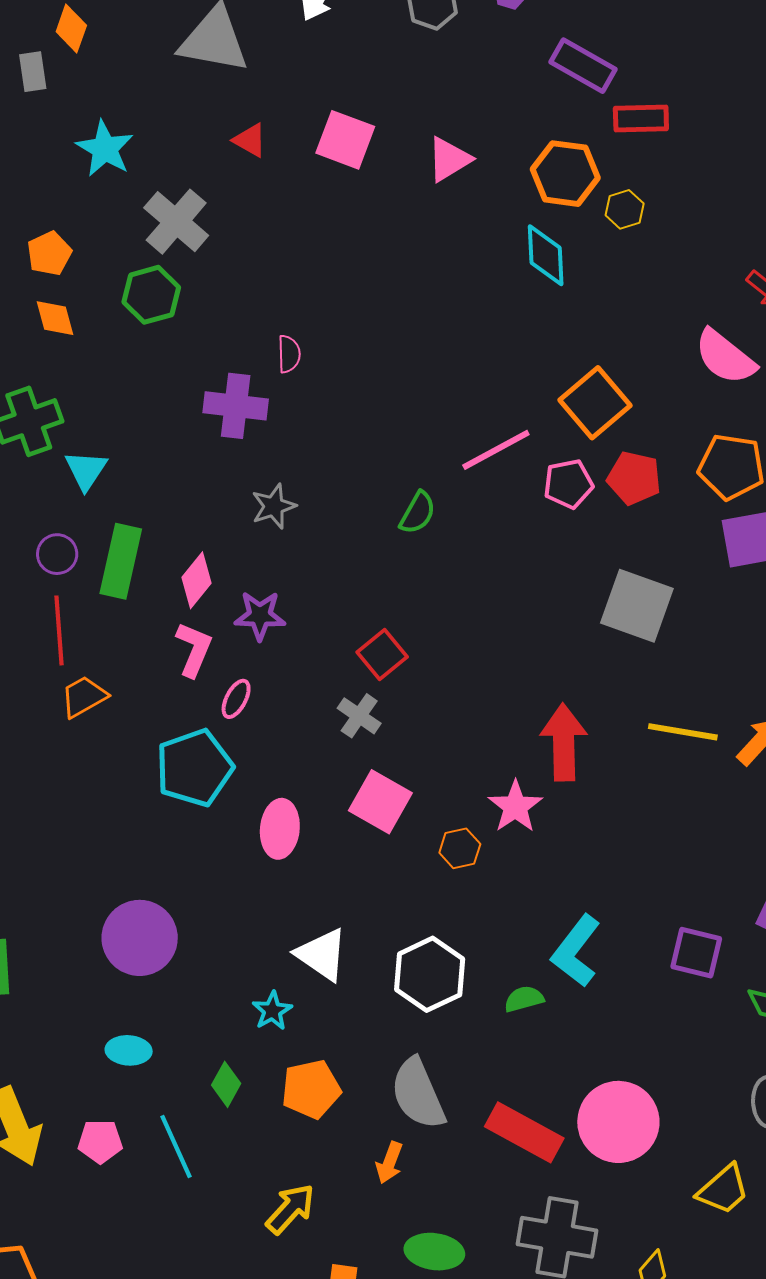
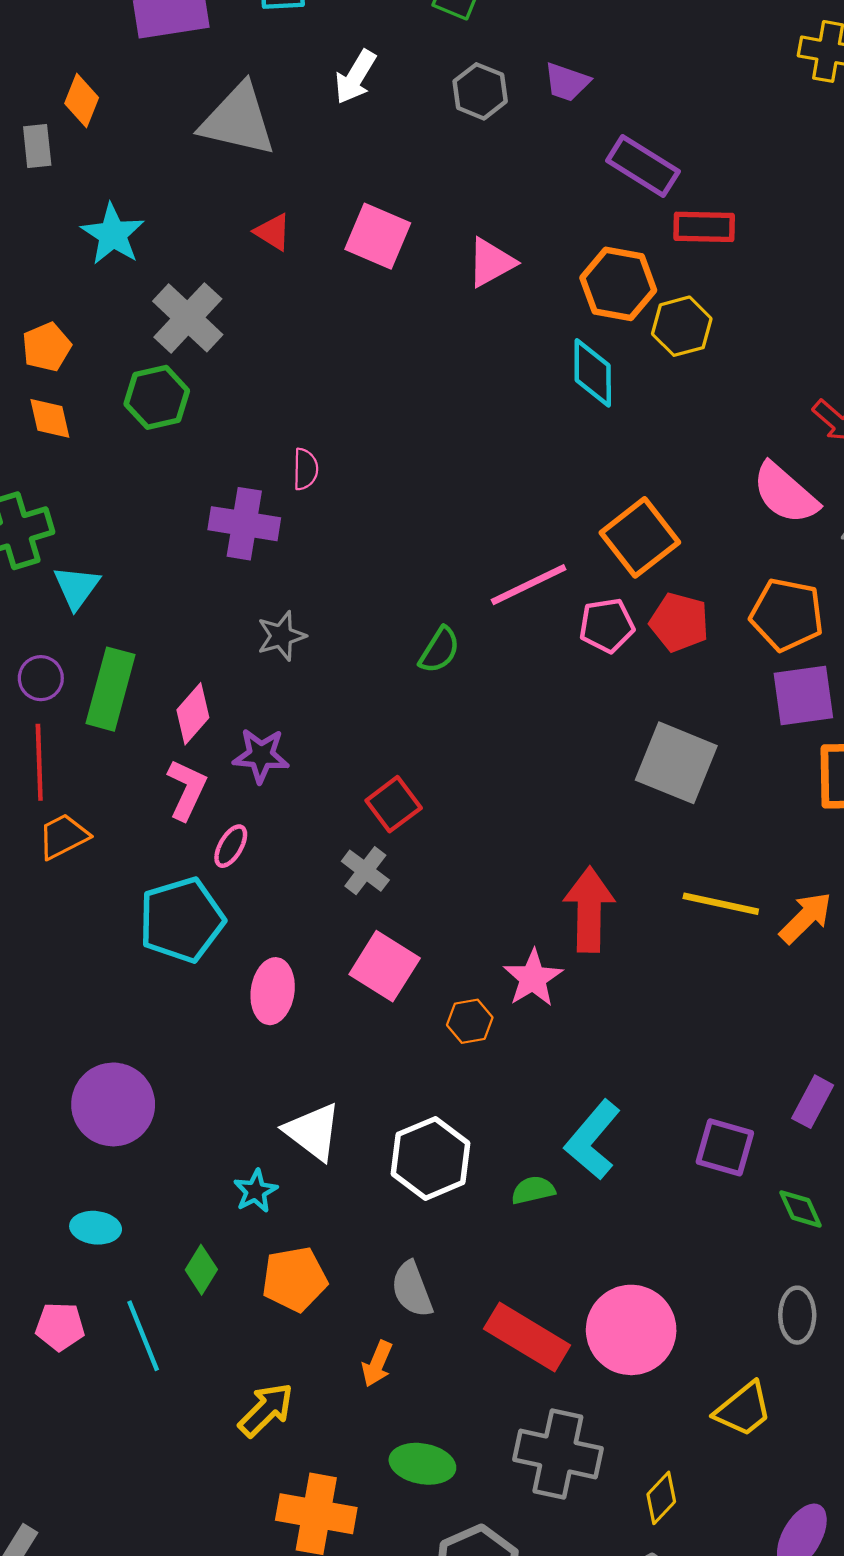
yellow hexagon: (625, 209) -> (682, 326), size x1.4
gray semicircle: (418, 1094) -> (412, 1289), size x0.7

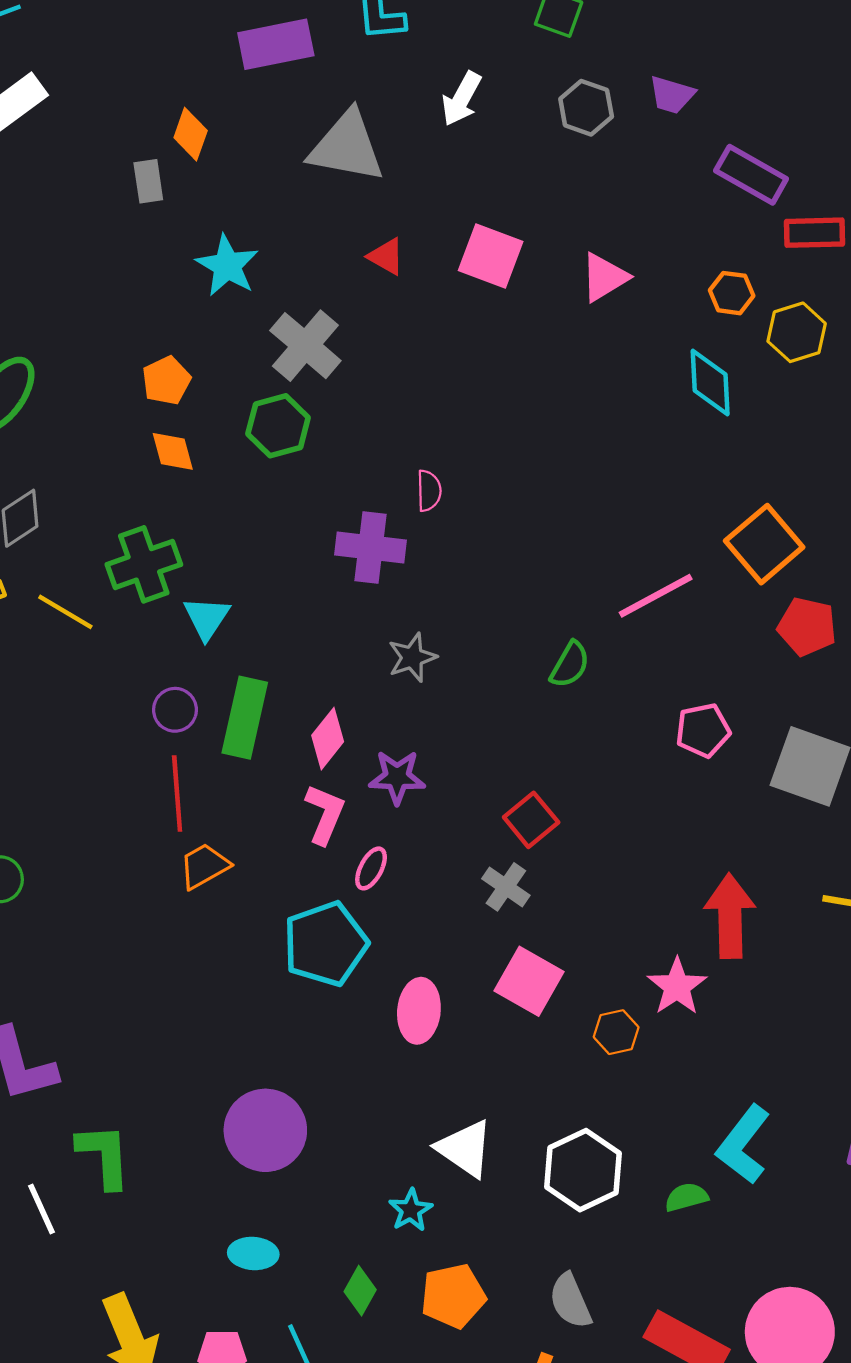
orange hexagon: (618, 284) -> (732, 293), size x0.6
pink pentagon: (607, 625) -> (703, 730), moved

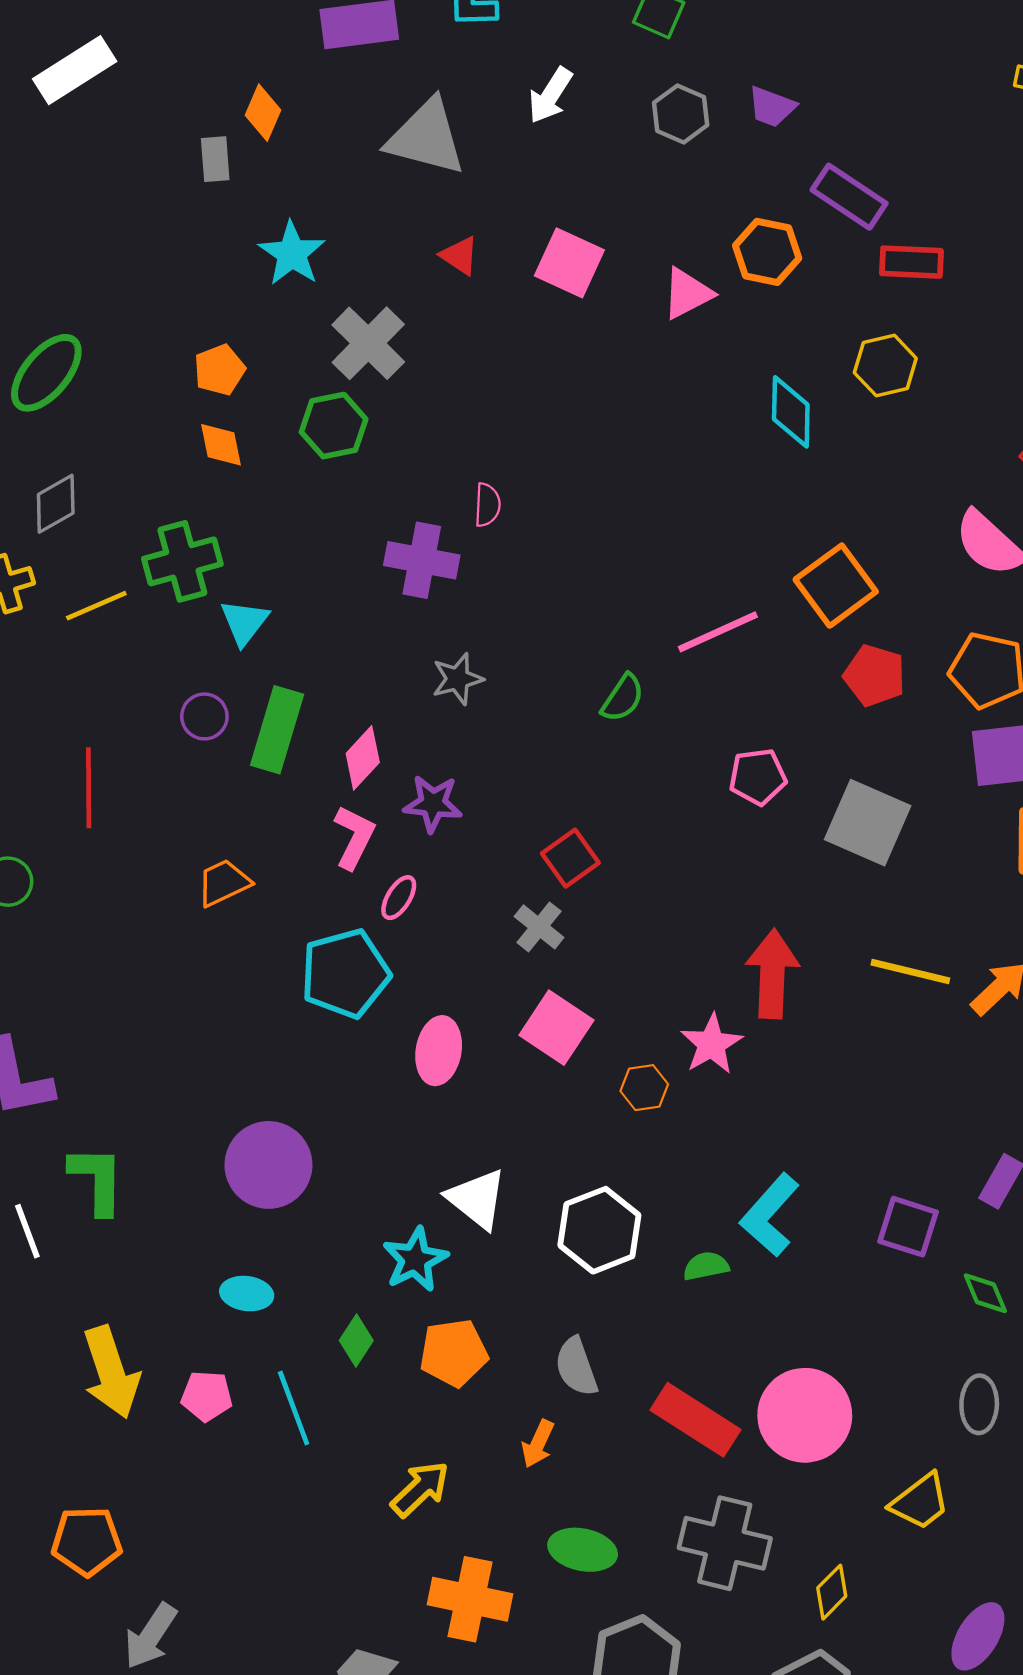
orange hexagon: (732, 293) -> (767, 252), moved, size x1.4
yellow line: (65, 612) -> (96, 606), turned -58
red line: (177, 793) -> (89, 788), moved
cyan star: (411, 1210) -> (415, 1259), size x1.4

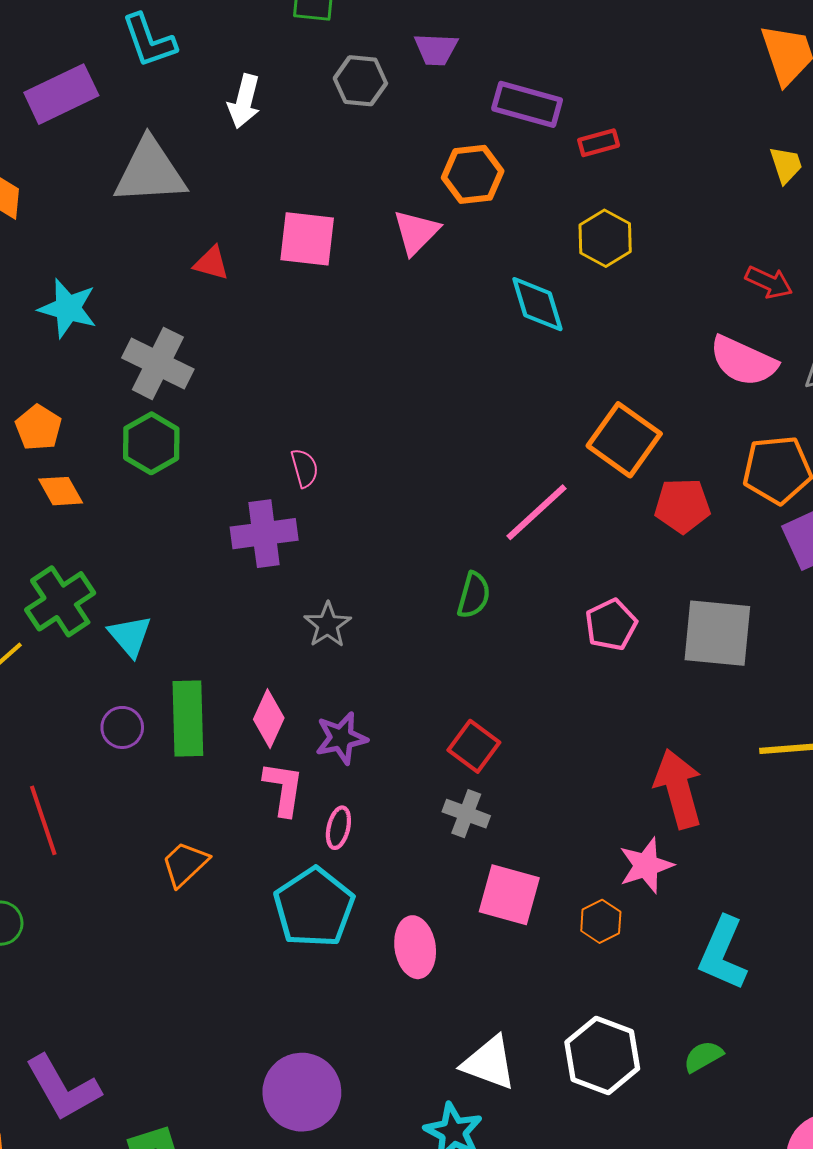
red rectangle: (911, 262) -> (599, 143), size x0.7
pink star: (712, 1044) -> (646, 865), turned 30
cyan L-shape: (770, 1215) -> (723, 953), moved

